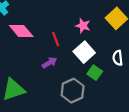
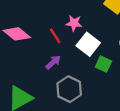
pink star: (83, 26) -> (74, 23), moved
gray hexagon: (73, 91) -> (69, 89), moved

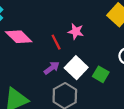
white square: (88, 44) -> (76, 68), moved

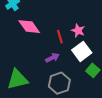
white square: (76, 68) -> (82, 51), moved

